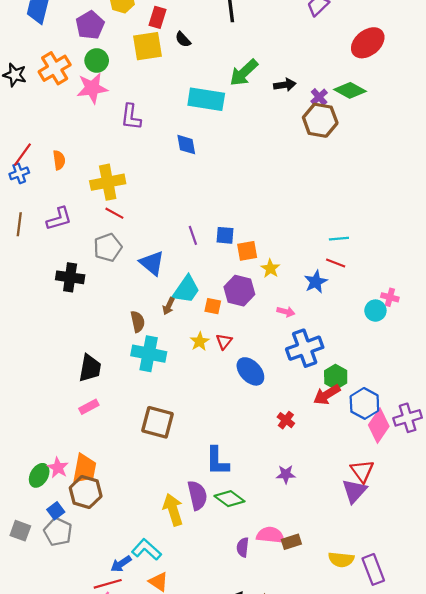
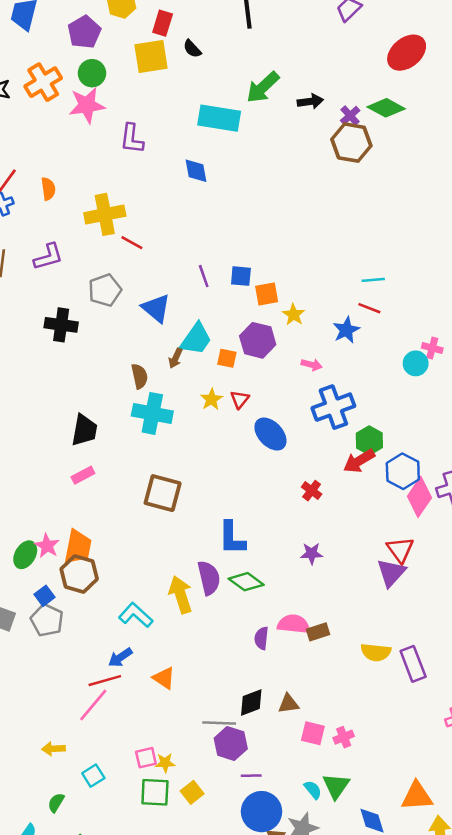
red line: (114, 213) -> (132, 243), moved
cyan L-shape: (146, 550) -> (136, 615), moved

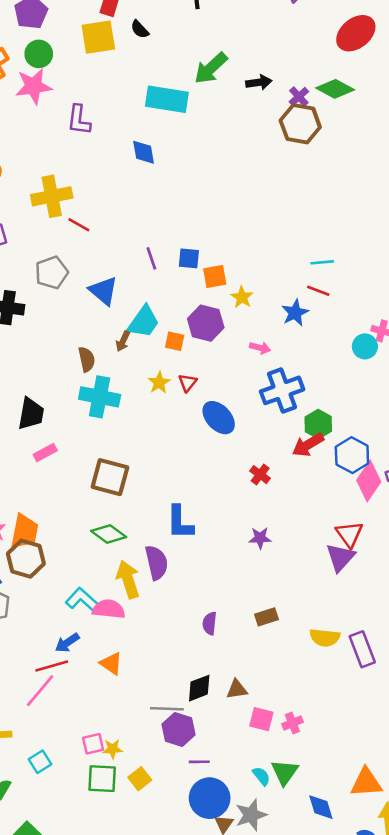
pink rectangle: (83, 475) -> (45, 453), moved
green diamond: (246, 582) -> (109, 534), moved
pink semicircle: (294, 624) -> (109, 609), moved

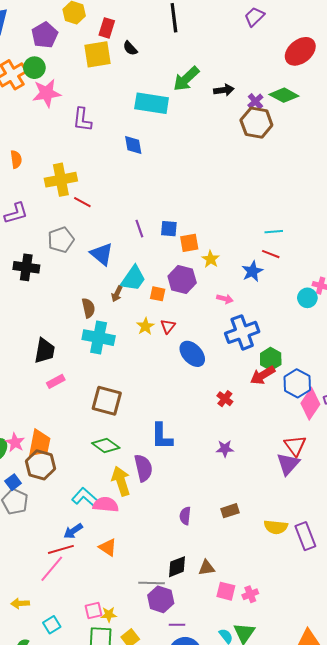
green circle: (39, 54) -> (34, 68), moved

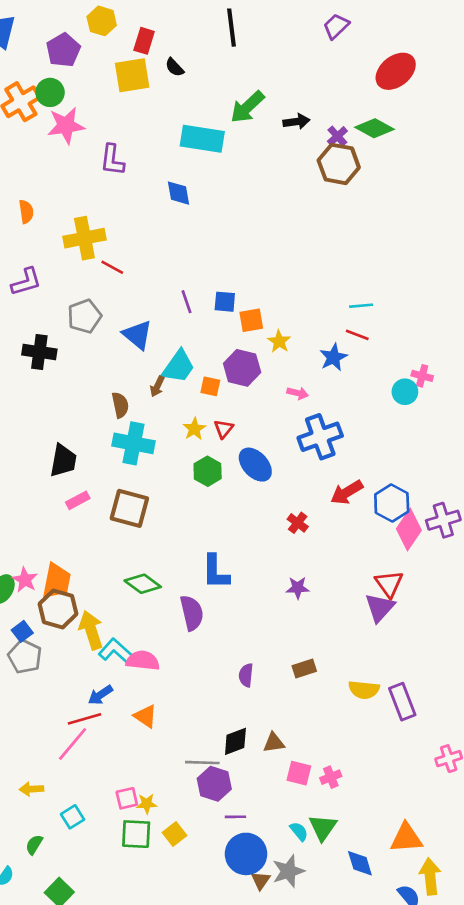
green hexagon: (271, 359) -> (208, 471), moved
brown square: (107, 401) -> (129, 508), moved
yellow arrow: (121, 481) -> (91, 630), moved

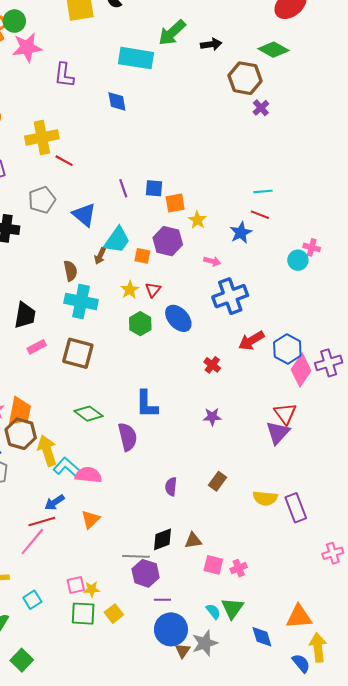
purple cross: (337, 136) -> (261, 108), moved
brown rectangle: (304, 669) -> (217, 481), turned -36
orange triangle: (145, 716) -> (91, 519), turned 42

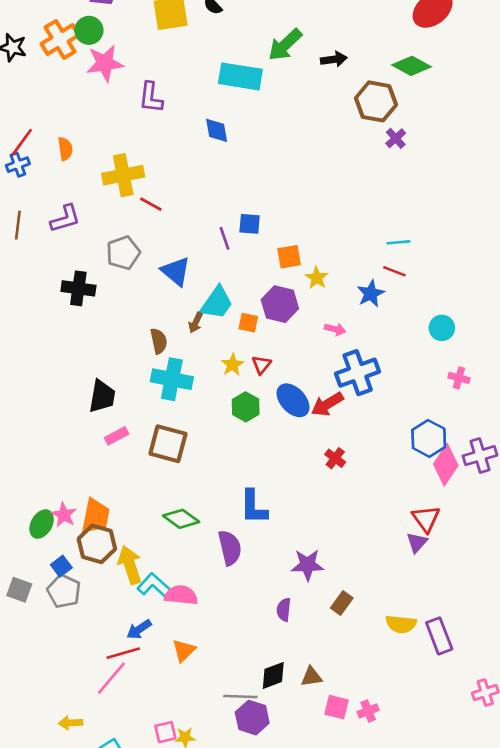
blue square: (154, 188) -> (250, 224), moved
pink cross: (312, 247) -> (459, 378), moved
red arrow: (251, 341) -> (327, 404), moved
purple star: (212, 417) -> (308, 565), moved, size x1.4
purple triangle: (278, 433) -> (417, 542), size x0.7

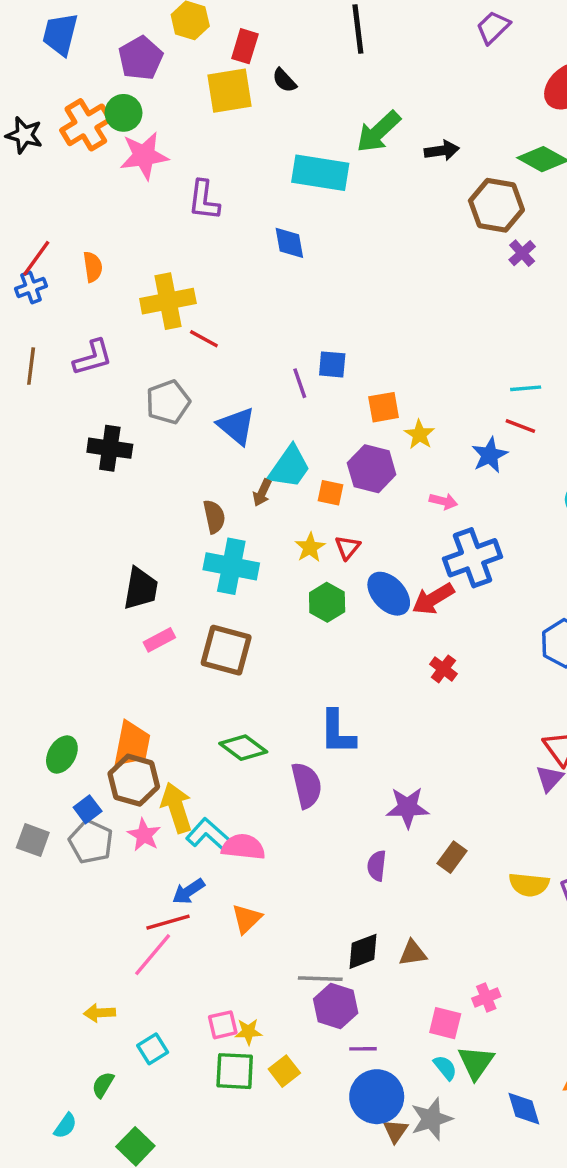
pink star: (64, 515) -> (144, 835), moved
pink square: (336, 707) -> (445, 1023), moved

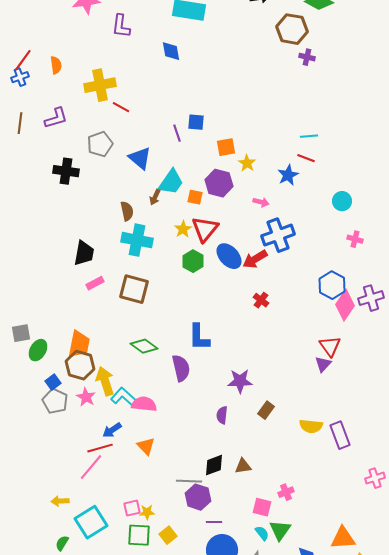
purple cross: (522, 253) -> (307, 57), turned -35
red triangle: (348, 547) -> (205, 229), size x1.8
gray square: (33, 840) -> (21, 333), moved, turned -30
orange triangle: (247, 919) -> (146, 446), turned -30
cyan square: (153, 1049) -> (91, 522), size x1.8

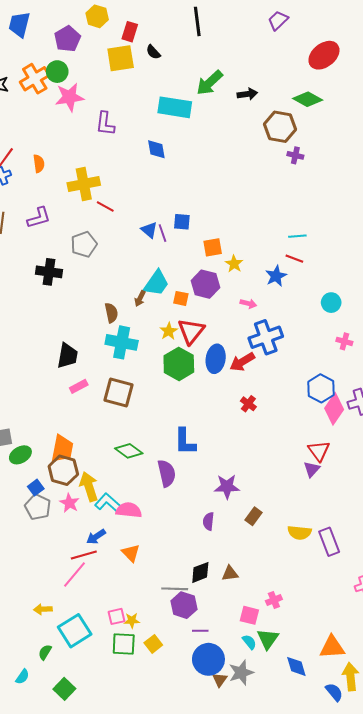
blue triangle: (140, 158) -> (149, 230), moved, size x0.7
blue ellipse: (229, 256) -> (216, 359), turned 52
green hexagon: (193, 261) -> (179, 364), size x1.4
green ellipse: (38, 350) -> (20, 455), turned 30

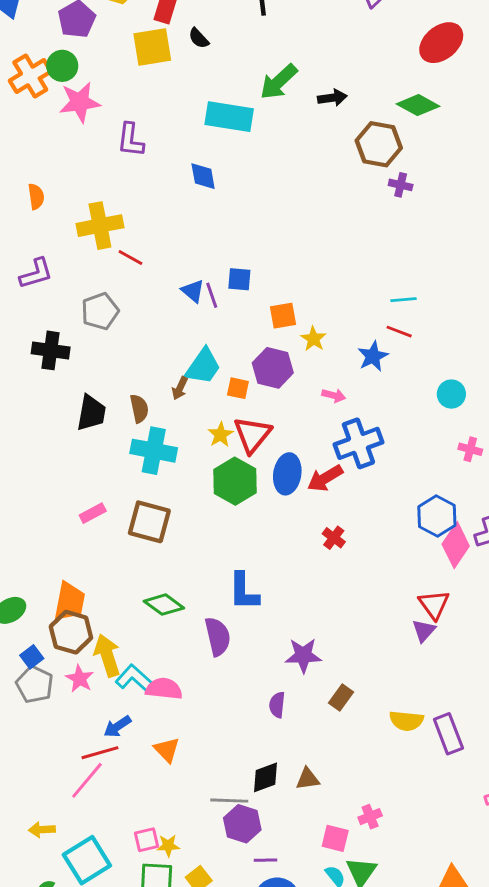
black trapezoid: (67, 356) -> (91, 413), moved

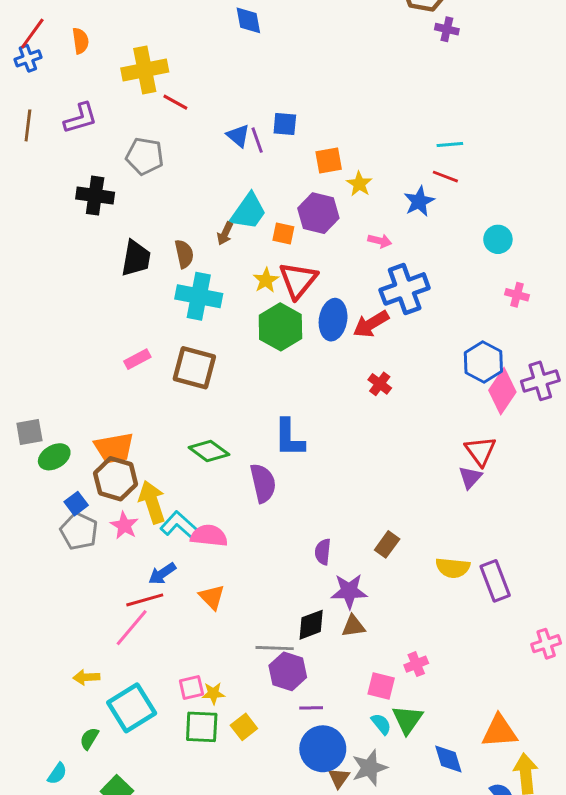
gray pentagon: (100, 311) -> (145, 156), turned 30
orange trapezoid: (69, 602) -> (114, 448), turned 69
purple star: (303, 655) -> (349, 591), moved

